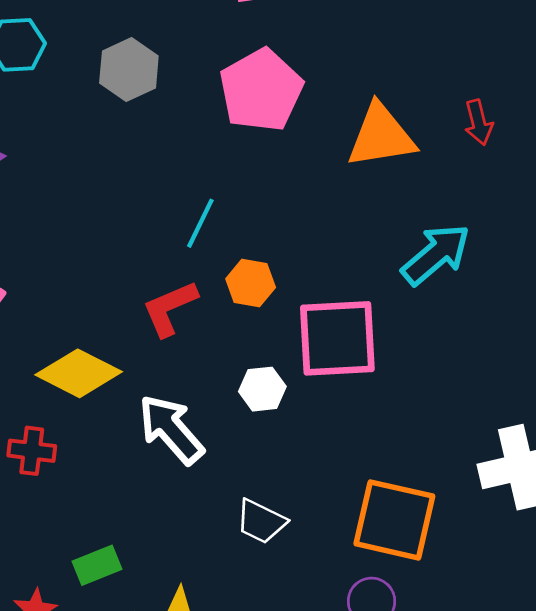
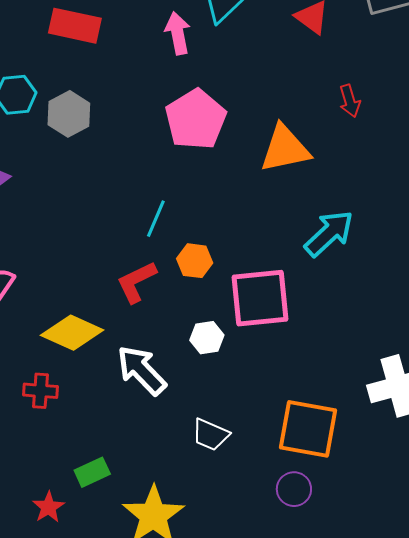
gray hexagon: (129, 70) -> (69, 114), moved
red arrow: (479, 122) -> (350, 101), moved

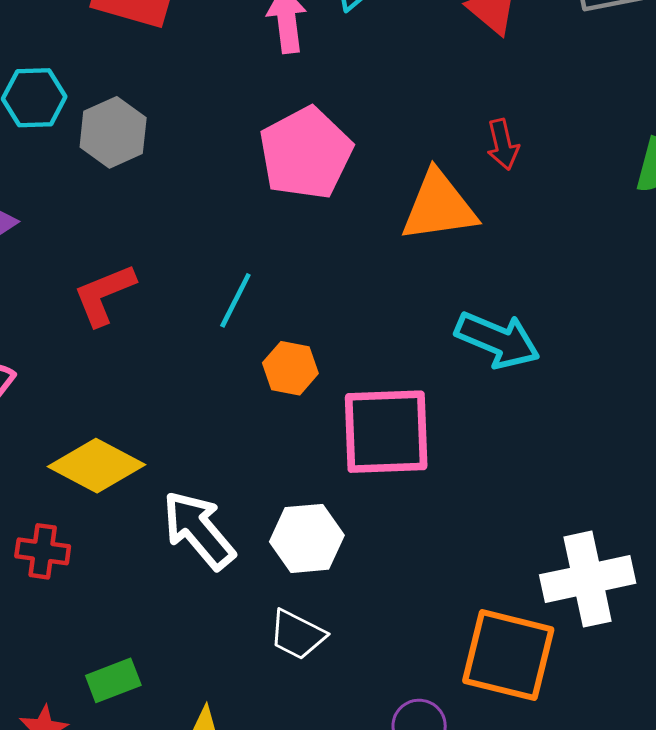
red arrow: (350, 101) -> (503, 144), moved
cyan arrow: (329, 233) -> (498, 340), turned 62
red L-shape: (136, 282) -> (104, 294), moved
white hexagon: (207, 338) -> (307, 538), moved, size x1.4
orange square: (308, 429) -> (508, 655), moved

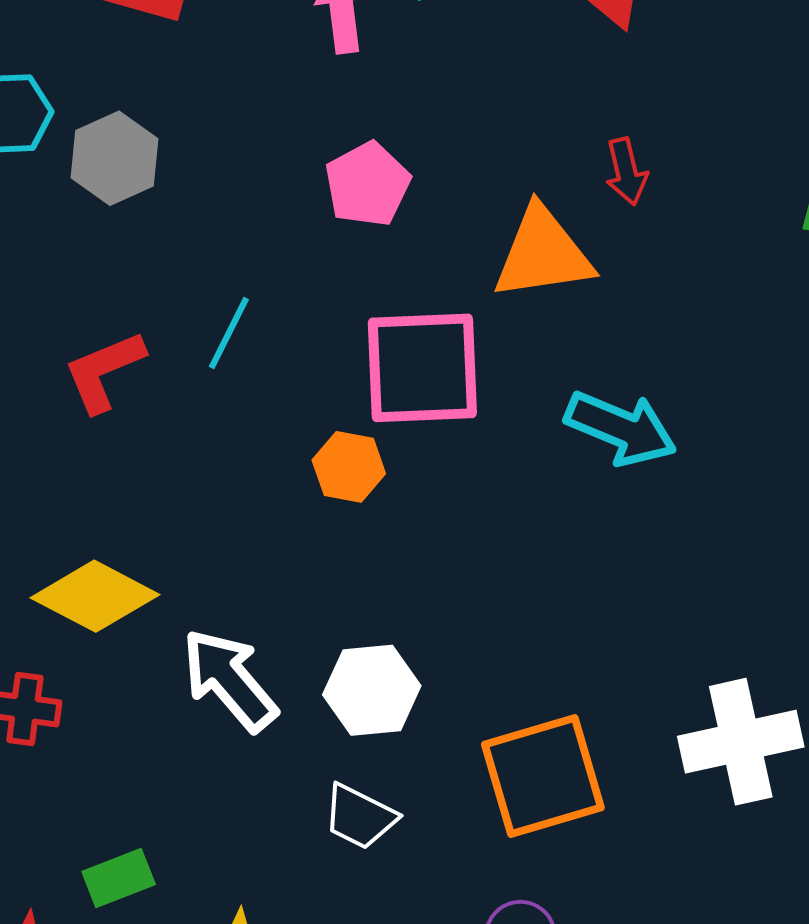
pink pentagon: (306, 153) -> (368, 184), size x0.7
cyan line: (235, 300) -> (229, 333), moved
pink square: (386, 432) -> (422, 368), moved
orange square: (508, 655) -> (543, 776), moved, turned -30

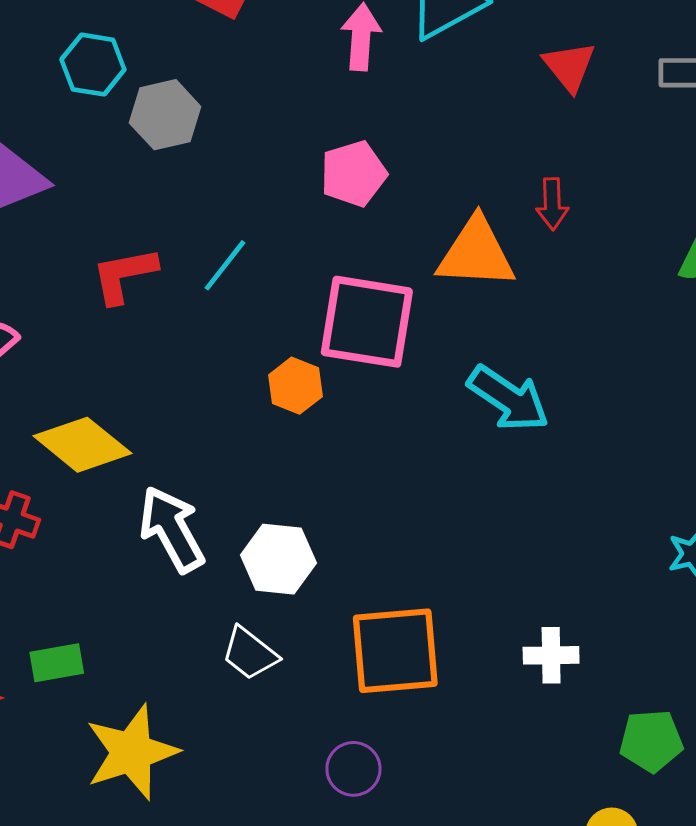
white cross: (741, 742) -> (551, 655), size x0.6

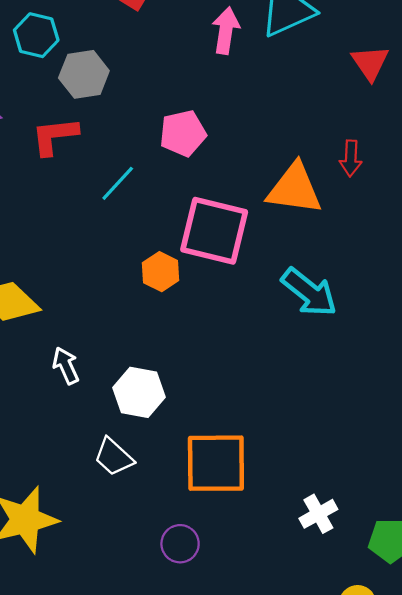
pink pentagon: (353, 174) -> (183, 133), moved
red L-shape: (124, 275) -> (55, 136), moved
white arrow: (172, 529) -> (66, 366), size x0.6
white cross: (551, 655) -> (318, 514), moved, turned -33

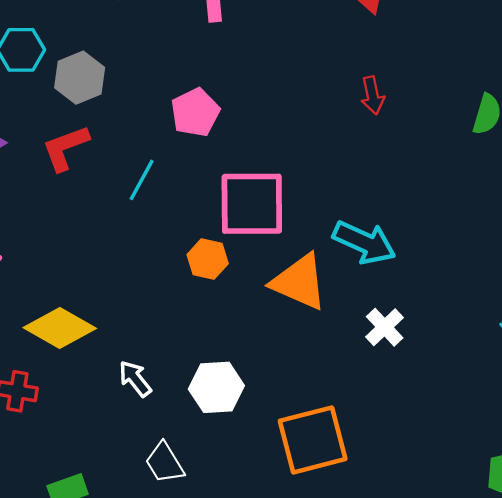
orange triangle: (295, 189) -> (299, 282), moved, turned 30
white trapezoid: (114, 457) -> (165, 463), moved, turned 30
white cross: (318, 514) -> (385, 327), moved

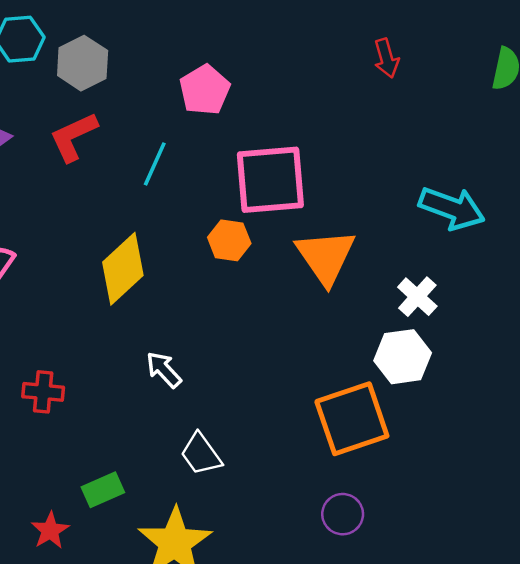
cyan arrow: (364, 242) -> (452, 208), moved
orange triangle: (299, 282) -> (326, 257), turned 36
yellow diamond: (60, 328) -> (123, 269), moved, turned -68
white hexagon: (216, 387) -> (403, 357), moved

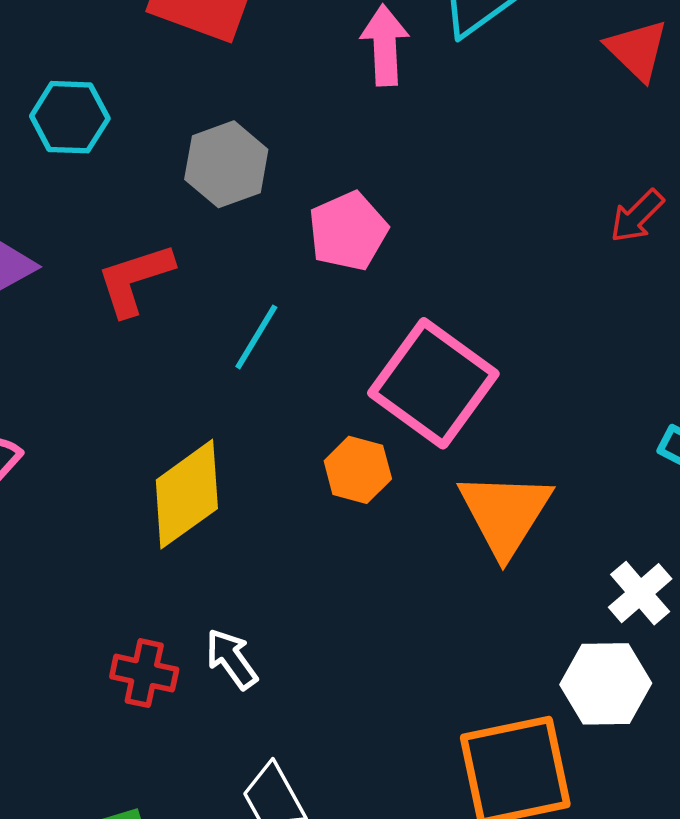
red arrow: (386, 58) -> (637, 216), turned 54
gray hexagon: (83, 63) -> (226, 164), moved
pink square: (270, 180) -> (433, 383), turned 34
red cross: (43, 392) -> (144, 673), moved

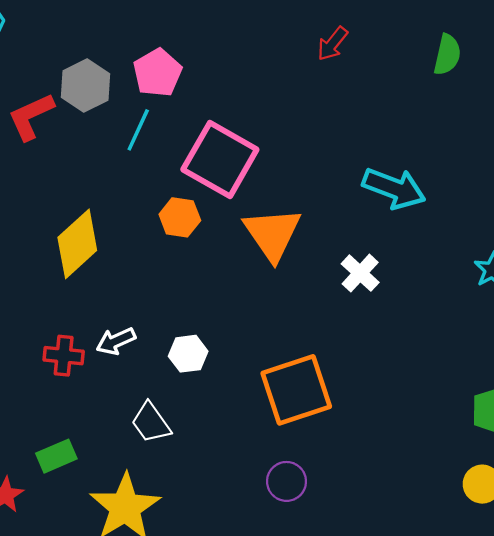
gray hexagon: (226, 164) -> (85, 85), moved
cyan line: (256, 337) -> (138, 130), moved
white arrow: (232, 659) -> (116, 341), turned -72
white hexagon: (606, 684) -> (188, 354), moved, size x0.7

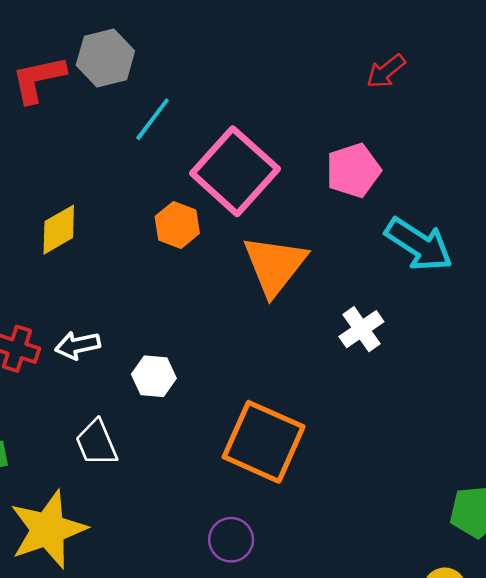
pink pentagon: (158, 73) -> (353, 170), moved
yellow diamond: (77, 244) -> (59, 230), size x0.7
orange square: (296, 390) -> (264, 442), turned 30

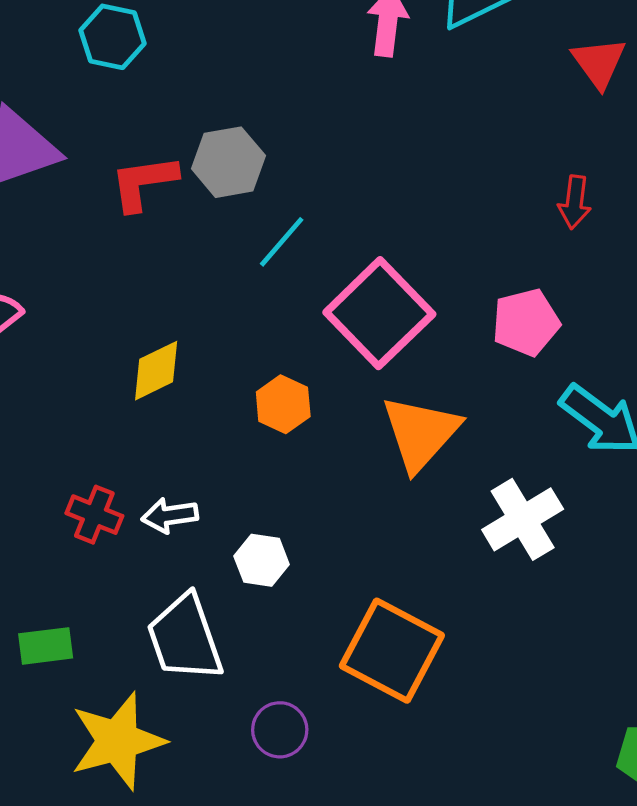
red arrow: (386, 71) -> (575, 202), turned -48
orange hexagon: (177, 225) -> (283, 404), moved
white cross: (361, 329) -> (523, 519), size x1.4
white trapezoid: (96, 443) -> (185, 638), size x1.5
purple circle: (231, 540) -> (280, 730), moved

